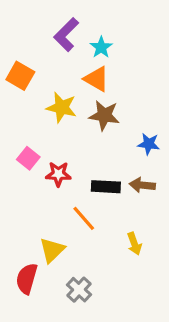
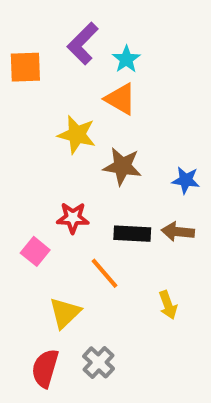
orange square: (20, 76) -> (25, 67), moved, turned -32
brown star: (104, 115) -> (122, 166), moved
pink square: (28, 158) -> (35, 251), moved
red semicircle: (27, 279) -> (45, 368), moved

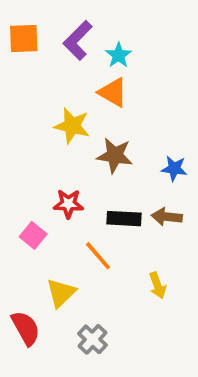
orange square: (25, 67) -> (24, 39), moved
red semicircle: (45, 368) -> (26, 328), moved, turned 135

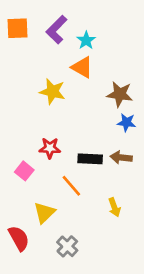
brown star: (115, 155) -> (120, 94), moved

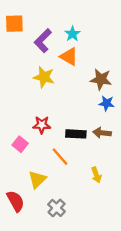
purple L-shape: (57, 30) -> (43, 41), moved

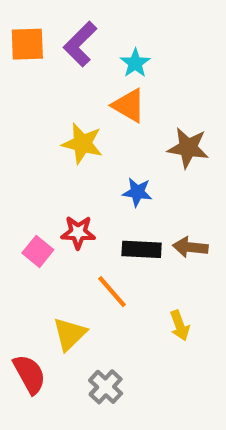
purple L-shape: (43, 41) -> (80, 44), moved
blue star: (107, 103) -> (137, 192), moved
pink square: (20, 144) -> (38, 251), moved

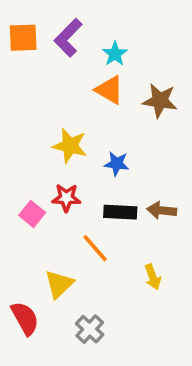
yellow star: (82, 144) -> (70, 146), moved
brown star: (188, 148) -> (160, 101), moved

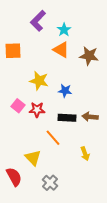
orange square: (23, 38) -> (13, 51), moved
pink square: (32, 214) -> (18, 106), moved
yellow triangle: (59, 284) -> (33, 158), turned -30

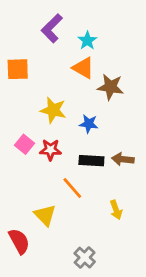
brown star: (89, 56) -> (111, 87), moved
gray cross: (50, 183) -> (85, 258), moved

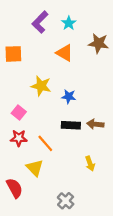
cyan star: (87, 41) -> (69, 23), moved
brown star: (111, 87) -> (99, 43), moved
red star: (50, 150) -> (19, 138), moved
orange line: (72, 188) -> (45, 143), moved

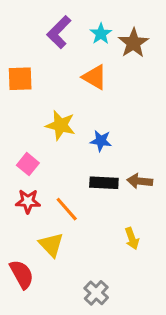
brown star: (99, 43) -> (133, 43), moved, turned 30

